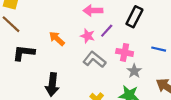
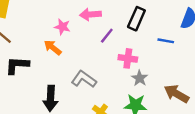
pink star: (88, 36) -> (62, 27), moved
blue line: (159, 49) -> (166, 41), moved
gray L-shape: (94, 59) -> (84, 79), moved

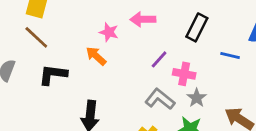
purple line: (107, 36) -> (159, 59), moved
gray L-shape: (84, 79) -> (160, 99), moved

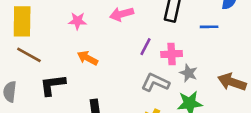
pink star: (109, 32) -> (77, 21), moved

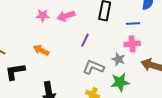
pink star: (77, 21) -> (43, 16), moved
pink cross: (172, 54) -> (132, 44), moved

